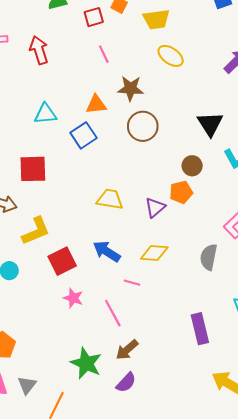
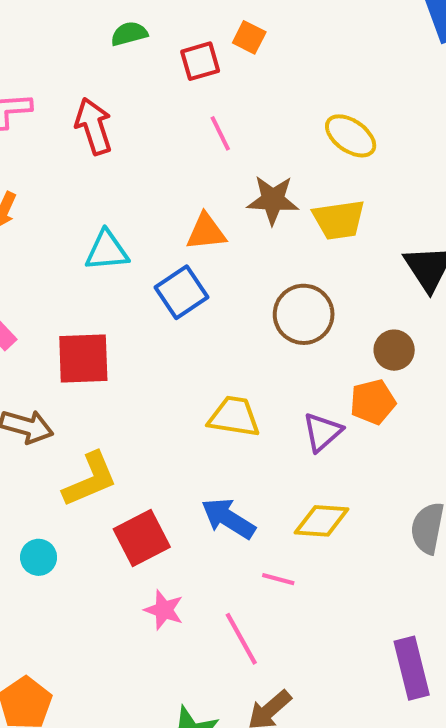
yellow trapezoid: (156, 19) -> (339, 220), moved
brown circle: (143, 126) -> (304, 314), moved

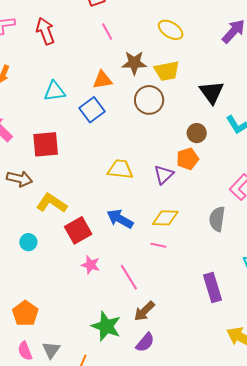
brown circle: (304, 314) -> (149, 100), moved
yellow L-shape: (90, 480) -> (52, 203), turned -120
pink line: (278, 579) -> (158, 245), moved

